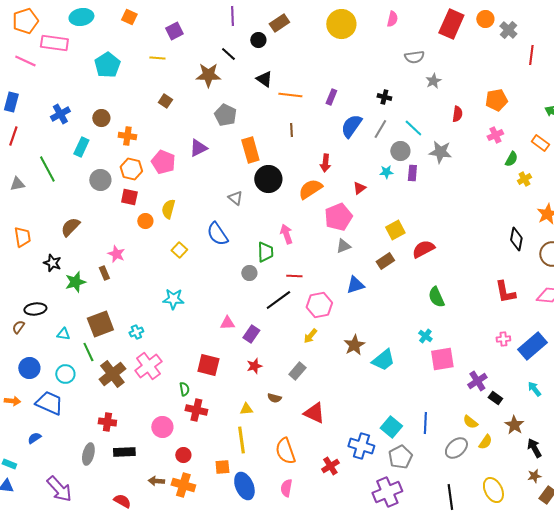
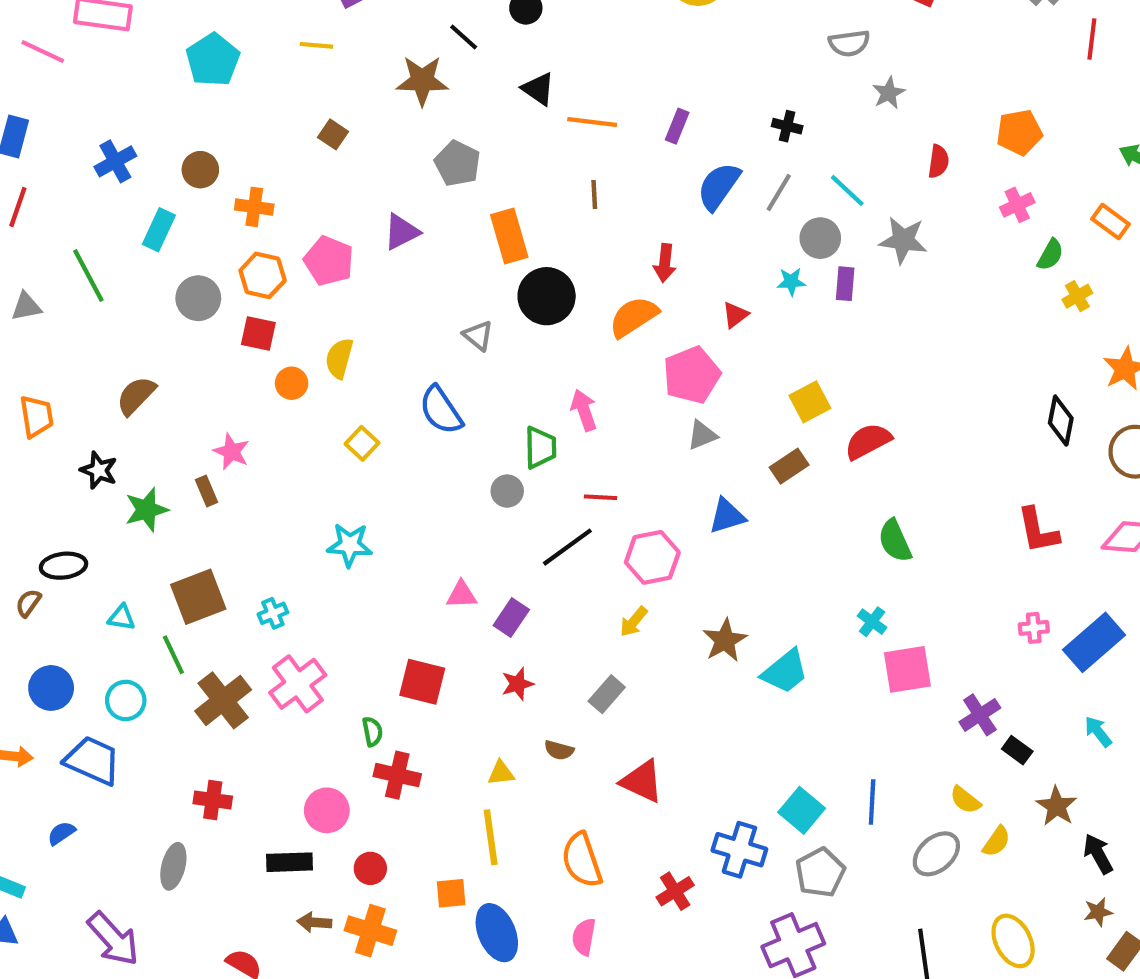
black rectangle: (124, 452) -> (289, 862), moved

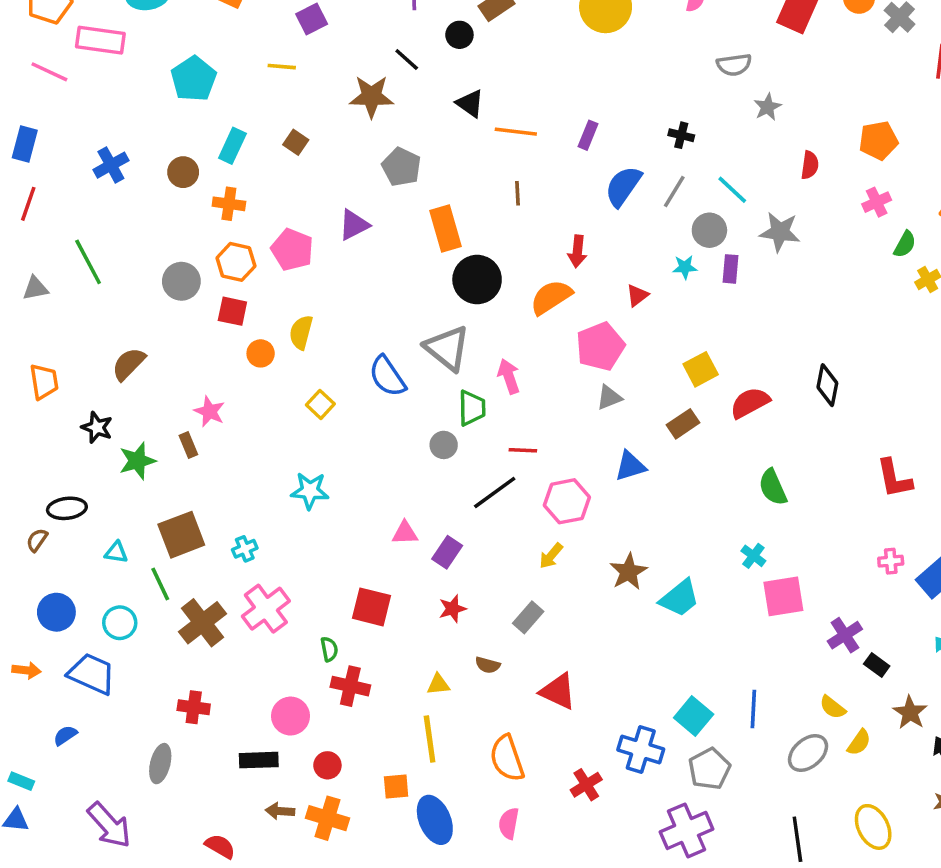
cyan rectangle: (159, 230) -> (232, 146), moved
gray triangle: (478, 336) -> (447, 348), moved, size x1.8
black diamond: (1061, 421) -> (827, 385), moved

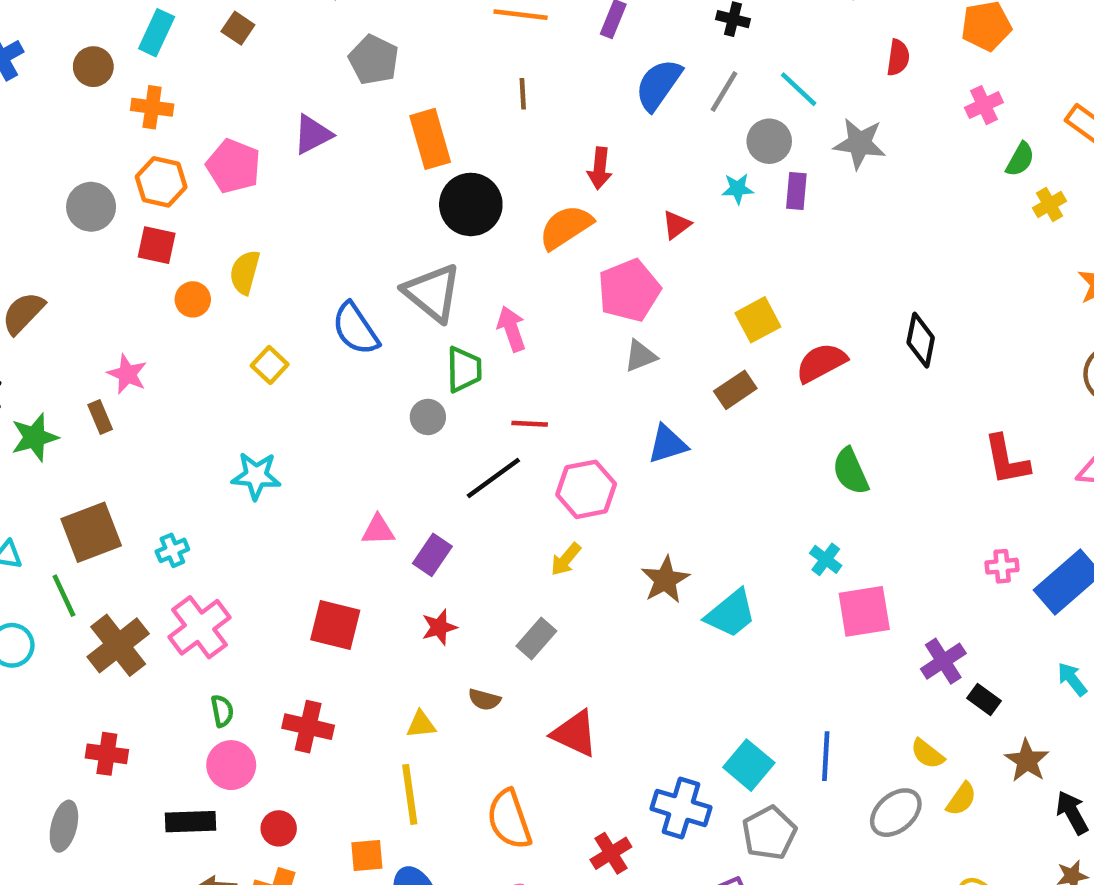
green semicircle: (329, 649) -> (222, 711), moved

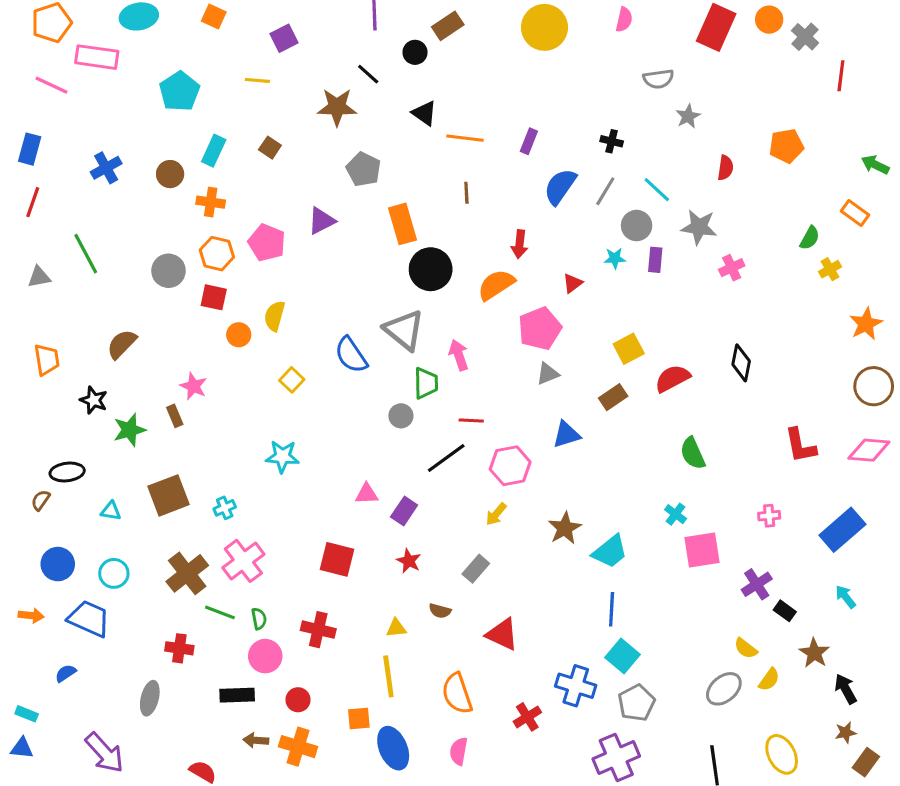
pink cross: (984, 105) -> (732, 268), moved
pink cross: (1002, 566) -> (769, 516), moved
green line: (64, 596) -> (220, 612), moved, turned -44
red star: (439, 627) -> (409, 561), turned -30
blue line: (826, 756) -> (612, 609), moved

